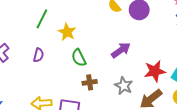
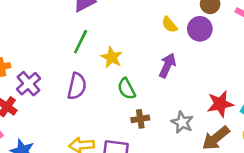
purple arrow: (121, 50) -> (167, 65), moved, turned -30
purple semicircle: (38, 55) -> (77, 86), size x1.5

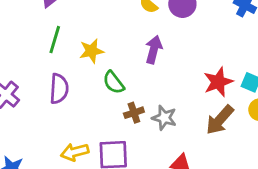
yellow star: (112, 57) -> (92, 51), turned -30
gray star: (182, 122) -> (164, 118), moved

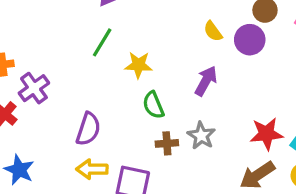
purple semicircle: (59, 89) -> (88, 129), moved
gray star: (164, 118) -> (201, 136), moved

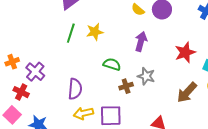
yellow star: (139, 65) -> (95, 32), moved
green semicircle: (153, 105) -> (112, 64), turned 144
red star: (266, 134) -> (185, 52), moved

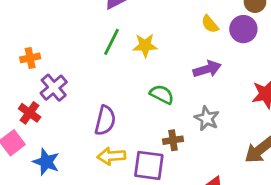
purple arrow: (141, 42) -> (207, 69), turned 48
orange cross: (12, 62) -> (30, 58), moved
brown cross: (126, 86) -> (173, 140), moved

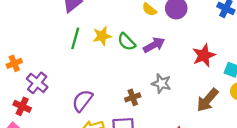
green semicircle: (162, 94) -> (126, 42), moved, turned -150
purple semicircle: (105, 120) -> (82, 101), turned -145
brown cross: (173, 140) -> (133, 97), moved

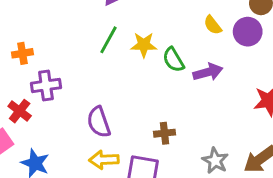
purple cross: (37, 83) -> (46, 85), turned 30
gray star: (161, 83) -> (215, 161), moved
purple semicircle: (82, 101) -> (99, 122), turned -70

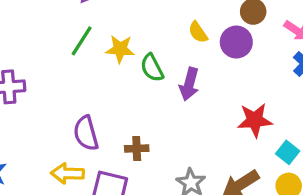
purple arrow: (208, 72) -> (189, 84), turned 116
purple semicircle: (99, 122) -> (86, 133), moved

